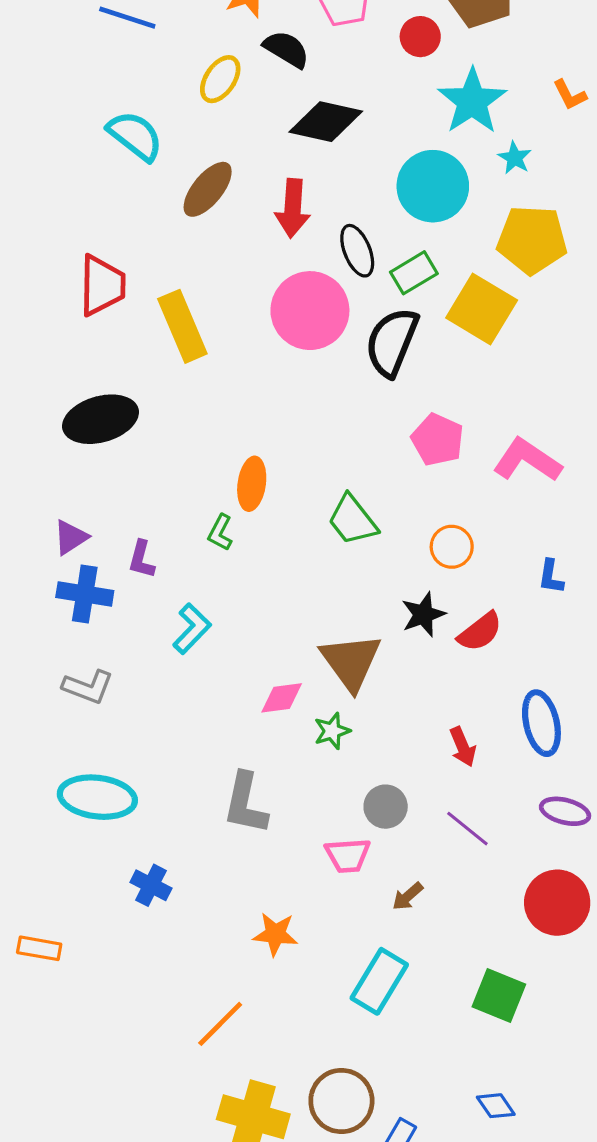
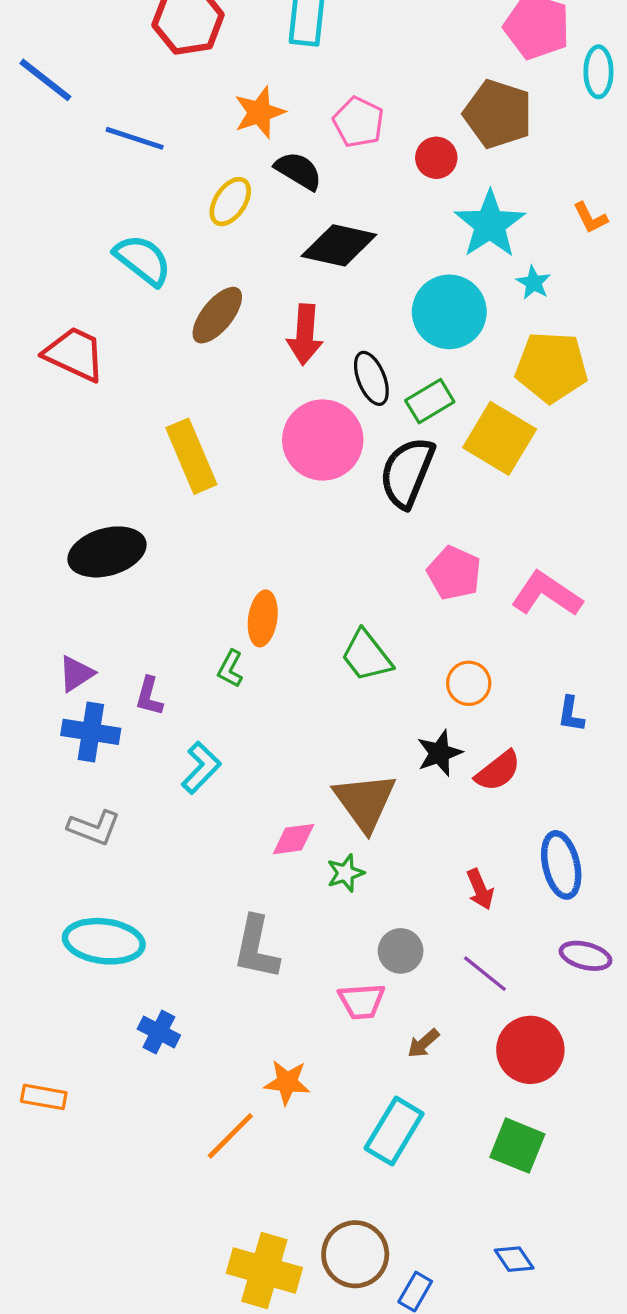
red trapezoid: (102, 285) -> (75, 354), moved, turned -66
red circle: (557, 903) -> (530, 1050), moved
orange line: (220, 1024) -> (230, 1136), moved

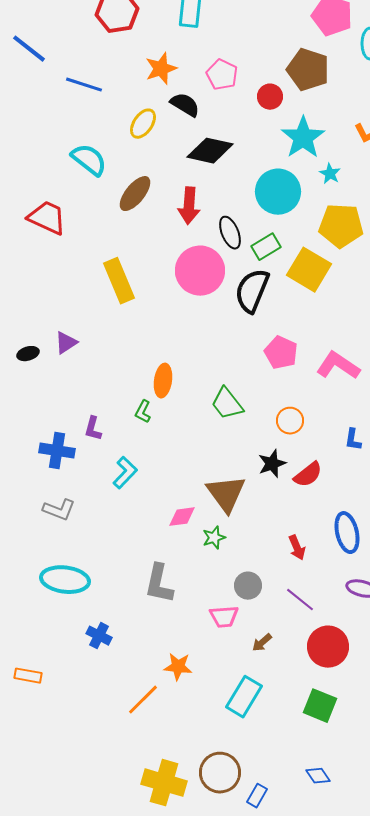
black ellipse: (107, 552) -> (28, 354), moved, size x0.5
purple triangle: (76, 674) -> (66, 343), moved

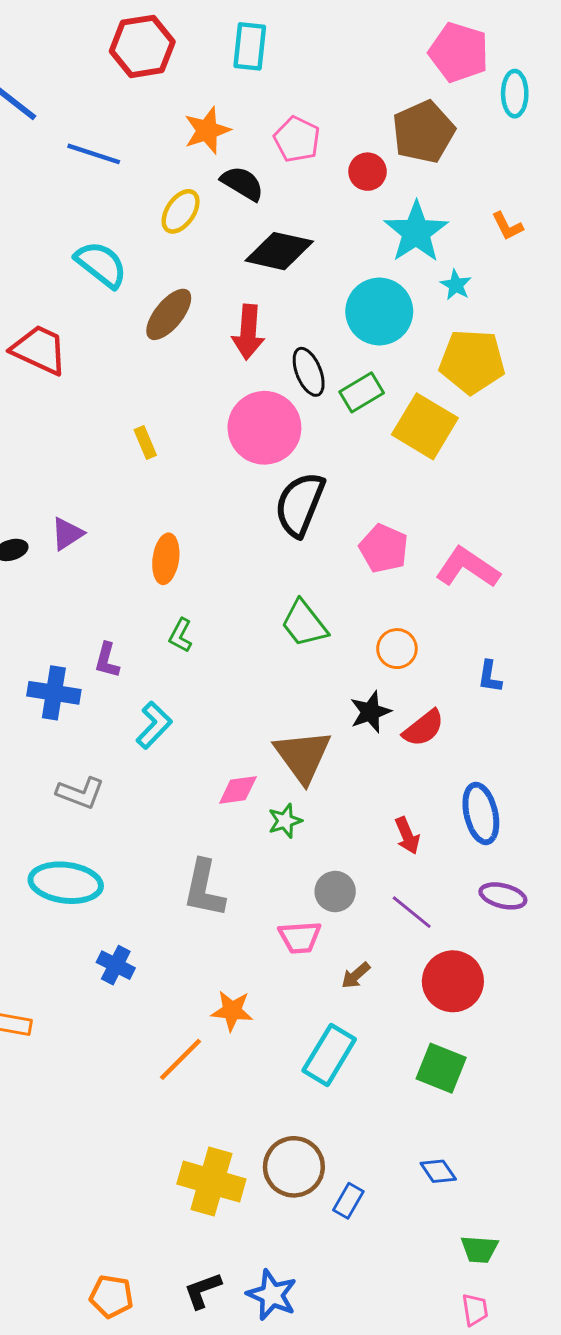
brown pentagon: (308, 70) -> (423, 132), turned 30
yellow rectangle: (119, 281) -> (145, 442), size x0.5
black semicircle: (252, 291) -> (300, 504), moved
orange ellipse: (163, 381) -> (166, 559), moved
gray L-shape: (59, 510) -> (80, 793), moved

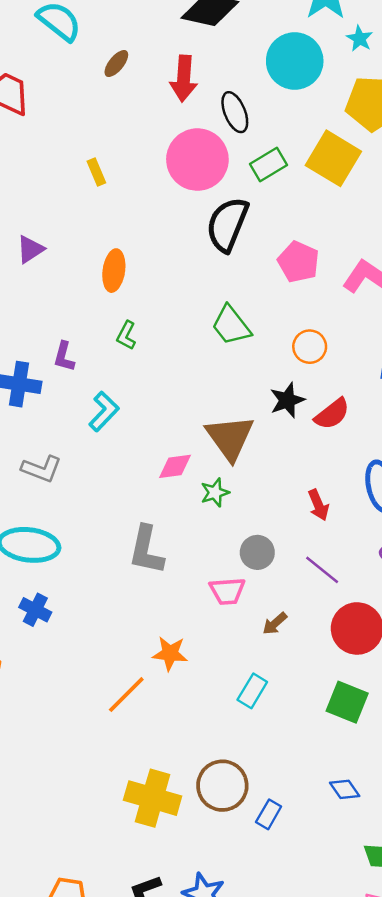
brown ellipse: (169, 314) -> (116, 64), size x0.6
green rectangle: (362, 392) -> (269, 165), moved
blue cross: (116, 965) -> (35, 610), moved
cyan rectangle: (329, 1055) -> (252, 691), size x0.7

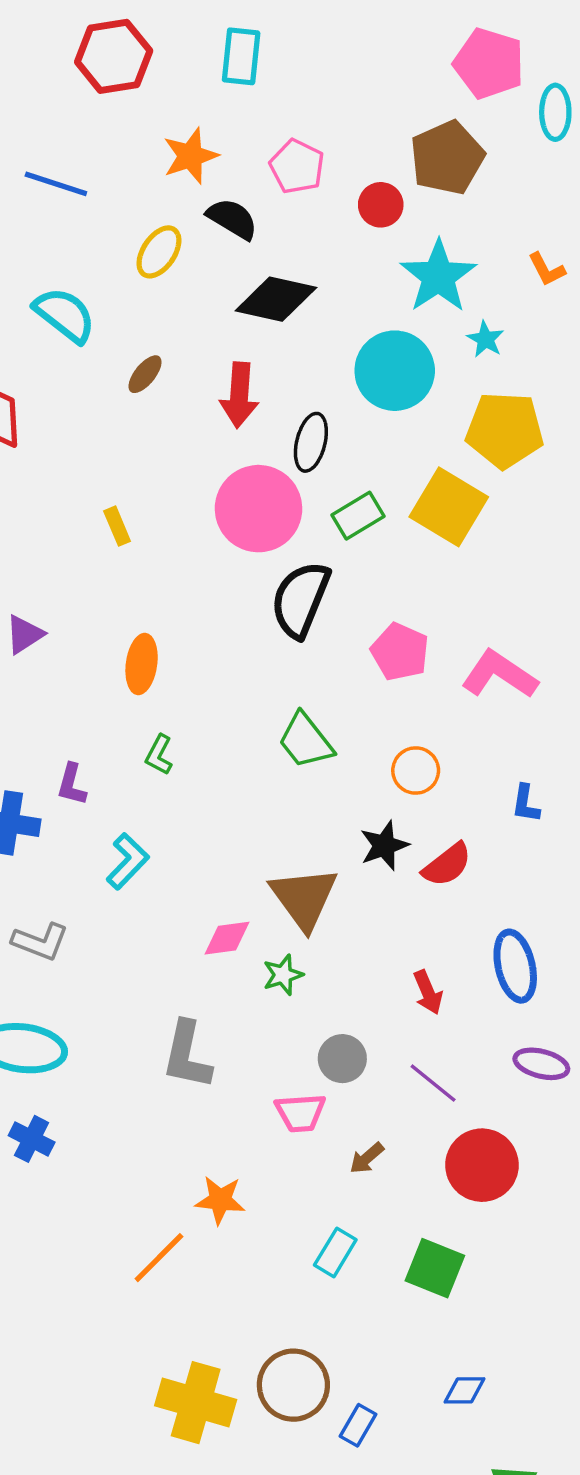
black ellipse: (235, 112) -> (311, 442), turned 36
green square: (347, 702) -> (435, 1268), moved
blue diamond: (345, 789) -> (465, 1390), turned -56

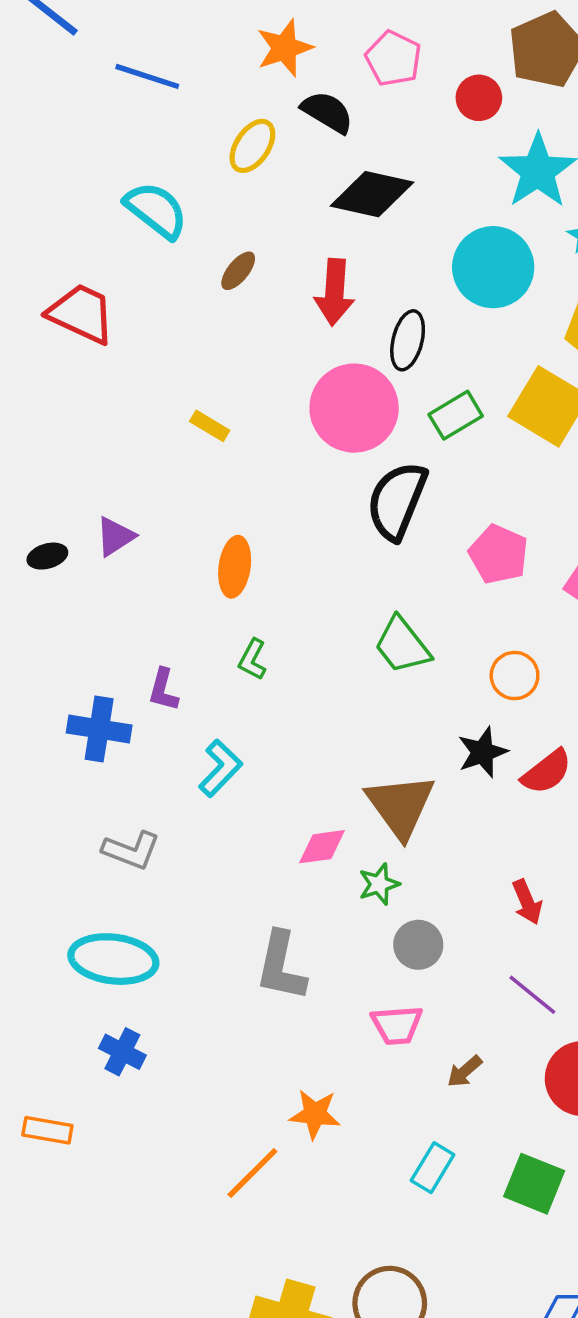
yellow rectangle: (117, 526) -> (210, 426), turned -36
gray circle: (342, 1059) -> (418, 945), moved

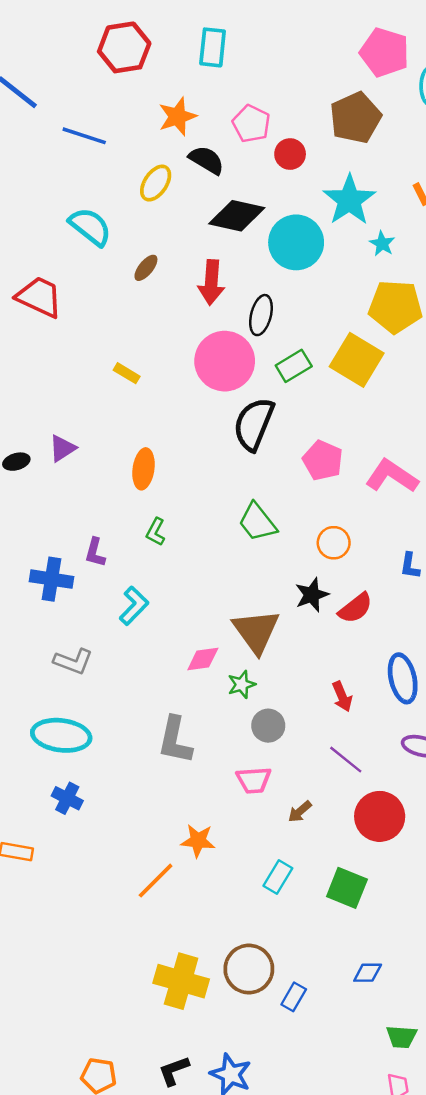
red circle: (479, 98) -> (290, 154), moved
cyan circle: (493, 267) -> (296, 242), moved

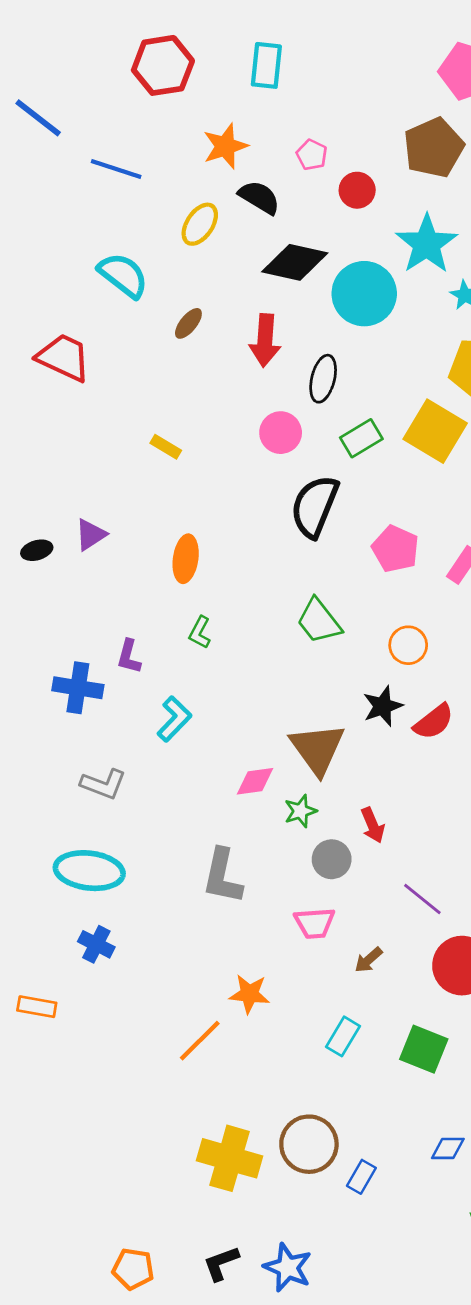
pink pentagon: (251, 124) -> (312, 155), size x0.7
pink circle: (225, 361) -> (281, 433), size x0.6
red arrow: (342, 697) -> (373, 825), moved

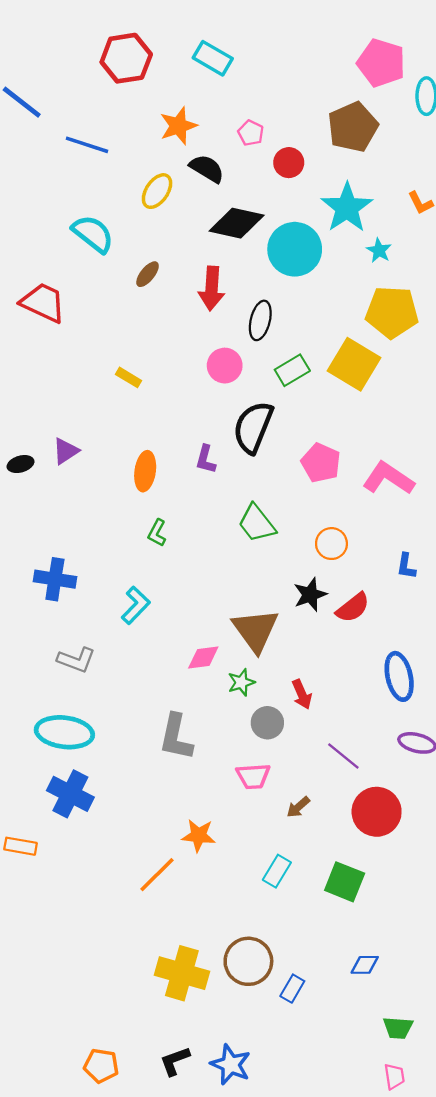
cyan rectangle: (266, 65) -> (213, 58), turned -66
purple L-shape: (129, 657) -> (206, 459), moved
blue cross: (96, 944) -> (70, 794), size x1.5

